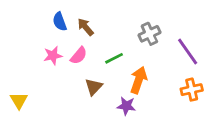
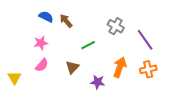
blue semicircle: (60, 22) -> (46, 17), turned 136
gray cross: (149, 34) -> (116, 26), turned -35
pink semicircle: (79, 56) -> (42, 65), moved
orange arrow: (139, 80) -> (120, 67), moved

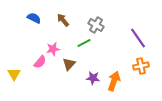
blue semicircle: (46, 17) -> (34, 18), moved
gray cross: (116, 26) -> (96, 25), moved
pink star: (41, 43) -> (53, 49), moved
orange arrow: (120, 67) -> (114, 81), moved

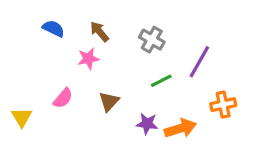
purple line: (138, 38) -> (199, 62), moved, turned 65
green line: (84, 43) -> (161, 81), moved
pink star: (53, 49) -> (88, 59), moved
orange arrow: (114, 81) -> (180, 128), turned 54

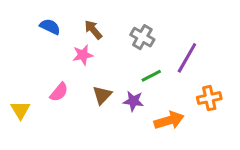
purple star: (147, 124) -> (133, 101), moved

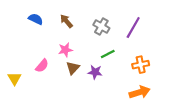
pink star: (83, 55) -> (65, 50), moved
purple line: (187, 58) -> (133, 28), moved
orange cross: (209, 98) -> (141, 65), moved
orange arrow: (169, 120) -> (140, 92), moved

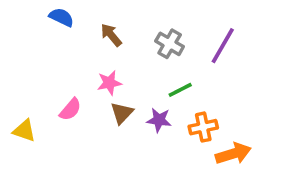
blue semicircle: (36, 19) -> (62, 17), moved
orange cross: (141, 65) -> (203, 127), moved
yellow triangle: (14, 78) -> (24, 131), turned -40

